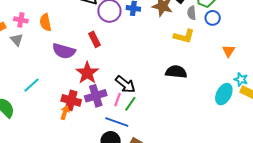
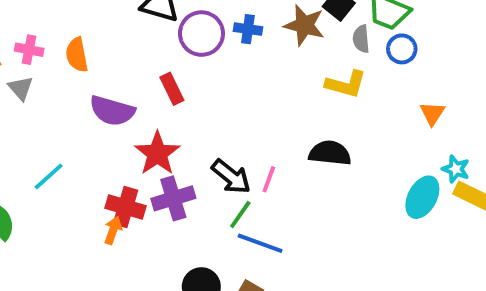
pink line: (118, 100) -> (269, 179), moved
blue line: (117, 122) -> (260, 243), moved

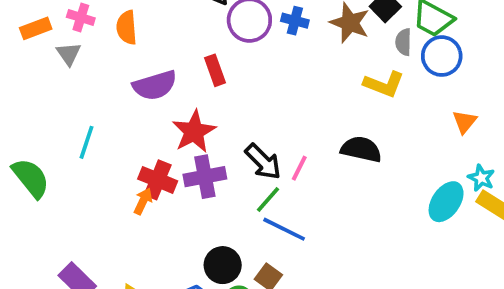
blue circle: (402, 49) -> (442, 56), size x1.4
purple semicircle: (112, 111) -> (155, 85), turned -39
cyan line: (49, 176) -> (86, 142), turned -36

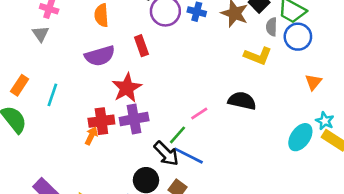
orange rectangle: (36, 28) -> (20, 85), moved, turned -36
orange semicircle: (127, 28) -> (101, 15), moved
black arrow: (263, 162) -> (166, 154), moved
pink line: (299, 168) -> (199, 114), turned 30
red cross: (158, 180) -> (101, 121), turned -30

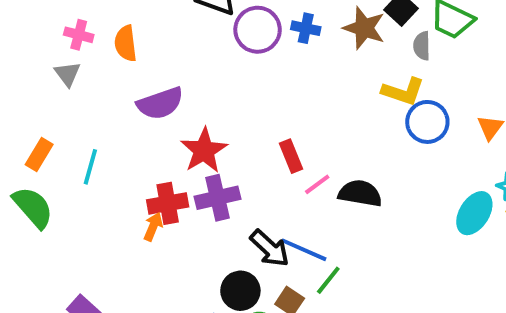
orange semicircle: (101, 15) -> (126, 43), moved
blue circle: (298, 37) -> (427, 122), moved
red rectangle: (141, 46) -> (291, 156), moved
black semicircle: (242, 101) -> (360, 193), moved
green line: (178, 135) -> (328, 280), moved

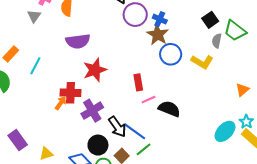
brown star: (364, 28) -> (158, 35), moved
blue circle: (427, 122) -> (171, 54), moved
purple cross: (218, 198) -> (92, 111), moved, turned -30

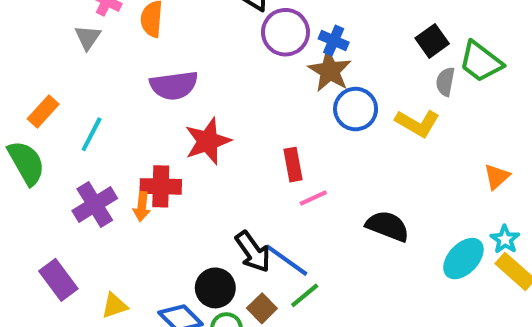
orange arrow: (61, 103) -> (142, 207), turned 152
black semicircle: (169, 109) -> (388, 226), moved
purple cross: (92, 111) -> (95, 205), moved

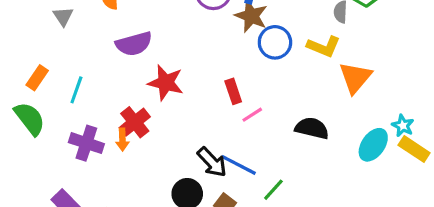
red star: (208, 141) -> (166, 83), turned -30
orange triangle: (497, 177) -> (355, 78), moved, size x1.6
red cross: (161, 186) -> (135, 122), turned -32
purple cross: (95, 205) -> (86, 143), turned -32
green line: (305, 295) -> (273, 190), moved

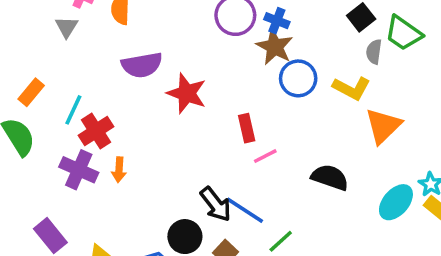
red star: (166, 83) -> (187, 93), moved
red cross: (135, 122) -> (96, 131), moved

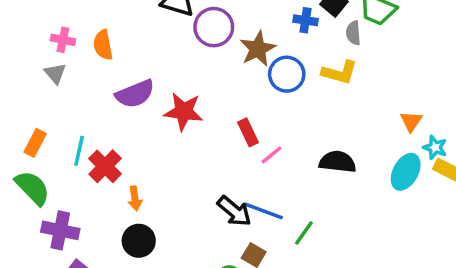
blue cross: (277, 21) -> (305, 20), moved
brown star: (275, 47) -> (258, 49), turned 30
orange triangle: (383, 126) -> (411, 121), moved, size x0.6
purple cross: (79, 170) -> (60, 230), moved
black circle: (185, 237) -> (139, 241), moved

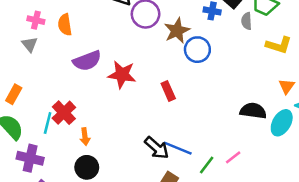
yellow L-shape: (340, 72) -> (279, 45), moved
cyan line: (79, 151) -> (48, 123), moved
pink line: (272, 155) -> (233, 157), moved
black semicircle: (338, 162) -> (253, 111), moved

